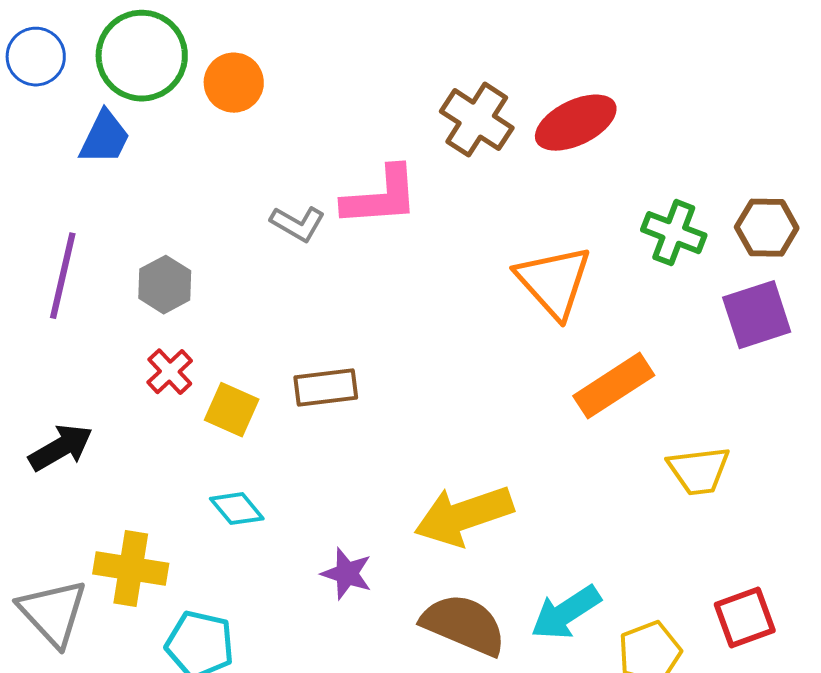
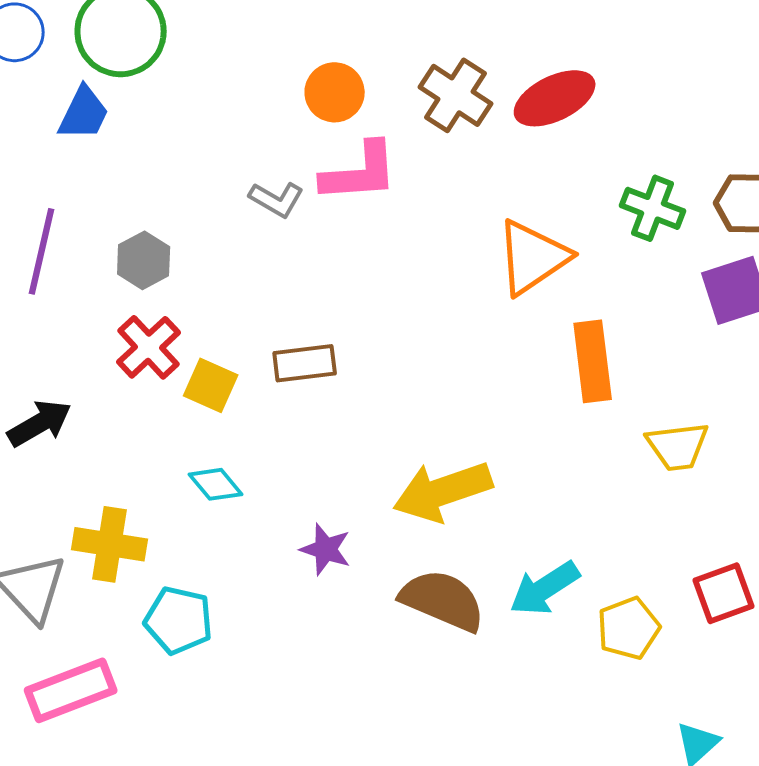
orange circle: (234, 83) -> (335, 92), moved
orange triangle: (554, 282) -> (533, 257), turned 38
red cross: (170, 372) -> (149, 347), size x1.4
orange rectangle: (614, 386) -> (593, 361), turned -64

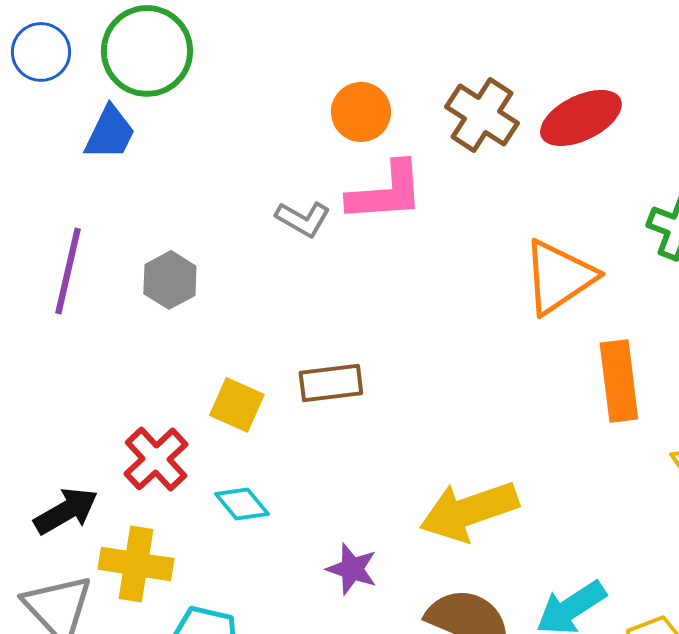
red cross: (149, 347) -> (156, 459), moved
black arrow: (40, 423) -> (66, 511), moved

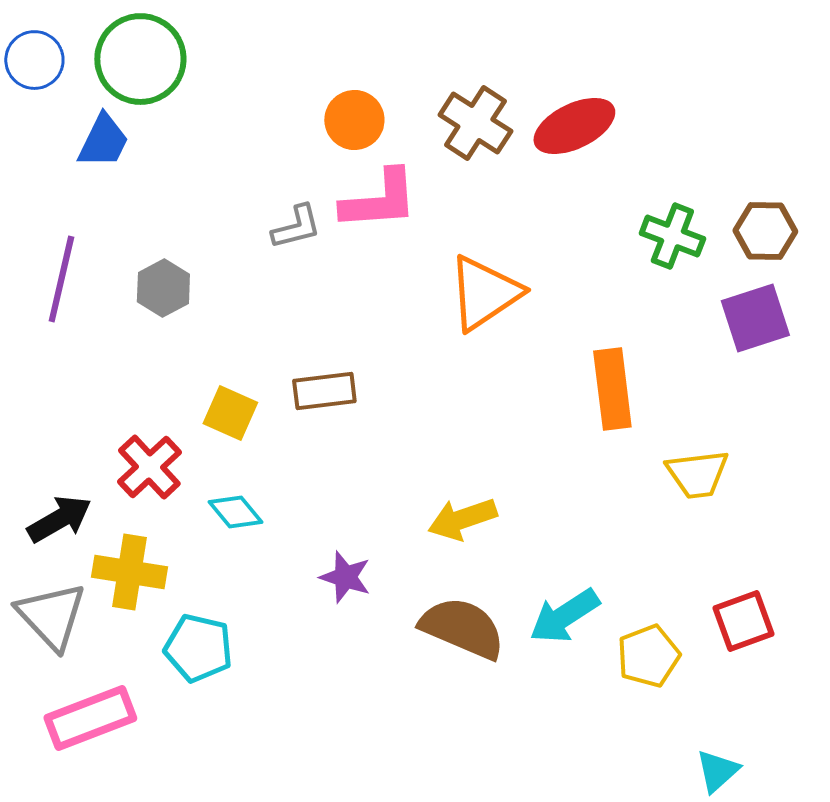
gray L-shape: (303, 219) -> (296, 227), turned -44
orange triangle: (559, 277) -> (484, 293), moved
yellow arrow: (469, 511) -> (462, 519), size x0.7

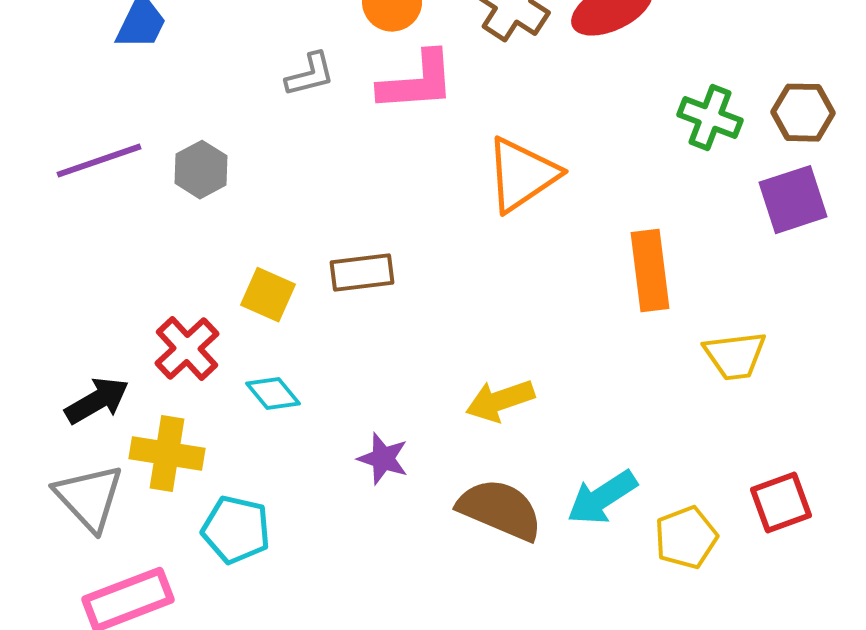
gray L-shape: (296, 227) -> (310, 75), moved
purple line: (61, 279) -> (99, 161), turned 58

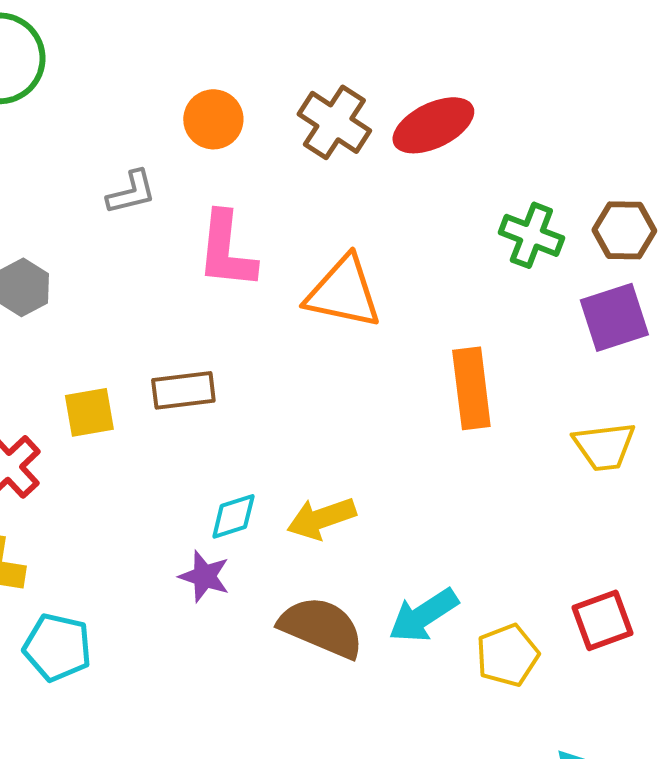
pink L-shape: (417, 82) -> (226, 250), moved, turned 100
orange triangle: (522, 175) -> (343, 292), turned 46
yellow square: (268, 295) -> (89, 412), turned -34
yellow trapezoid: (735, 356) -> (604, 446), moved
cyan diamond: (273, 394) -> (233, 516), moved, turned -68

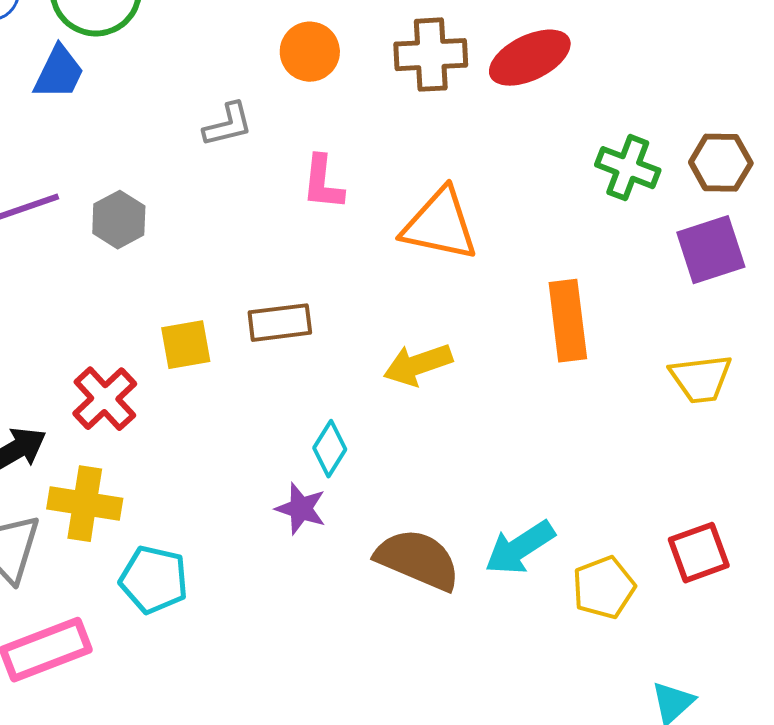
brown cross: (334, 122) -> (431, 55), turned -36
pink L-shape: (226, 250) -> (323, 183), size x0.7
cyan diamond: (233, 516) -> (330, 449), turned -40
yellow arrow: (321, 518) -> (418, 365), moved

